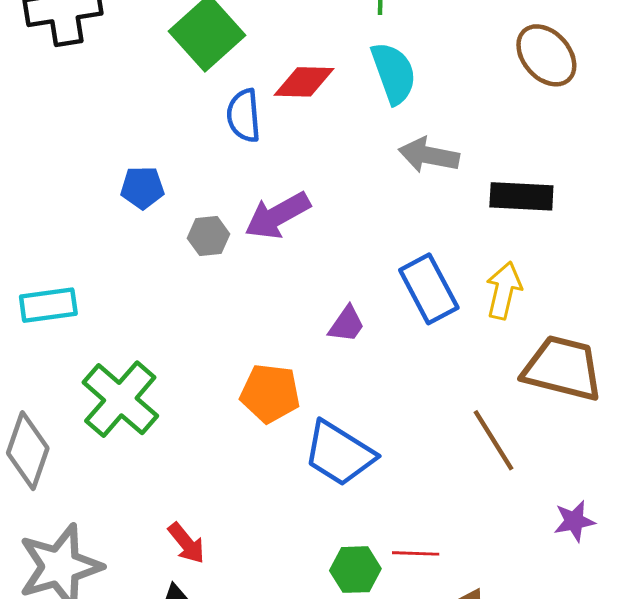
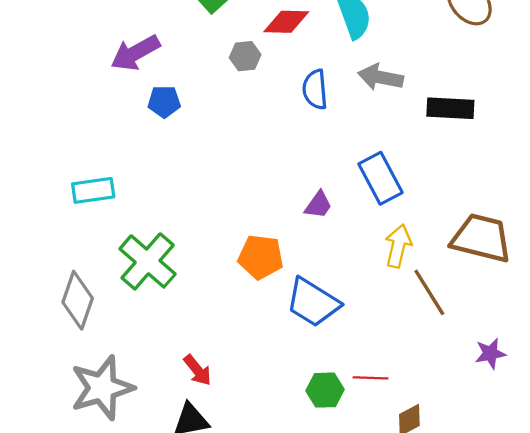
blue semicircle: (244, 116) -> (315, 89), moved
purple arrow: (278, 216) -> (135, 53), moved
gray hexagon: (208, 236) -> (245, 56), moved
yellow arrow: (504, 290) -> (398, 246), moved

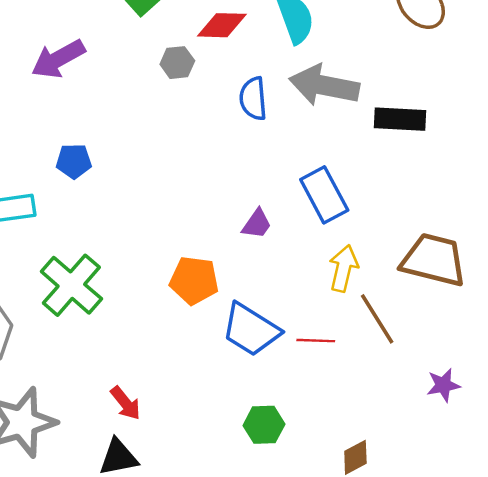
gray arrow: (380, 77) -> (324, 85), size x1.4
blue pentagon: (164, 102) -> (74, 161), moved
red line: (371, 378) -> (316, 341), moved

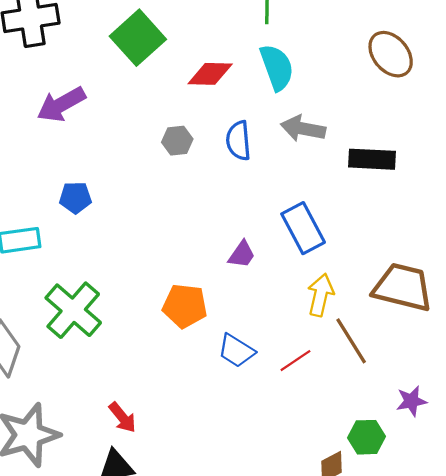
gray hexagon: (177, 63) -> (177, 141), moved
gray arrow: (324, 85) -> (303, 129), size x0.7
blue trapezoid: (251, 330) -> (236, 351), size x0.7
red line: (316, 341) -> (295, 361), turned -36
green hexagon: (264, 425) -> (367, 437), moved

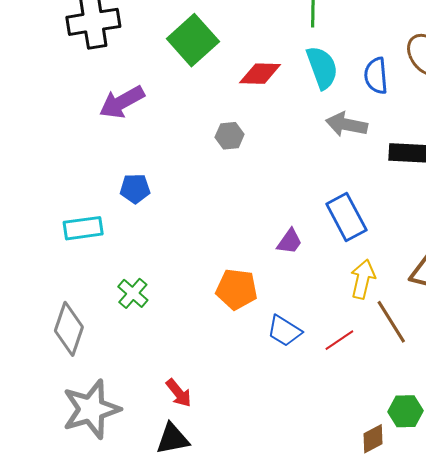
blue semicircle: (238, 141) -> (376, 76), moved
green cross: (73, 310) -> (133, 293), size x0.6

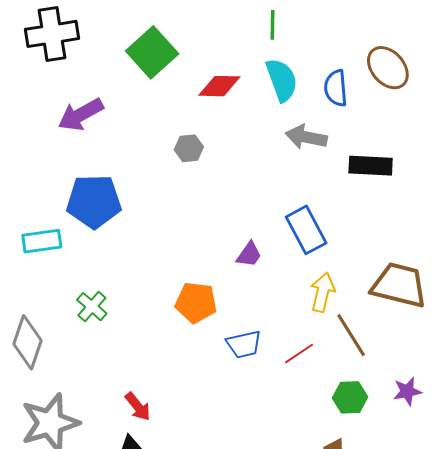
blue pentagon: (135, 189) -> (94, 201), size x1.8
blue trapezoid: (284, 331) -> (244, 344), turned -45
green hexagon: (405, 411) -> (350, 397), moved

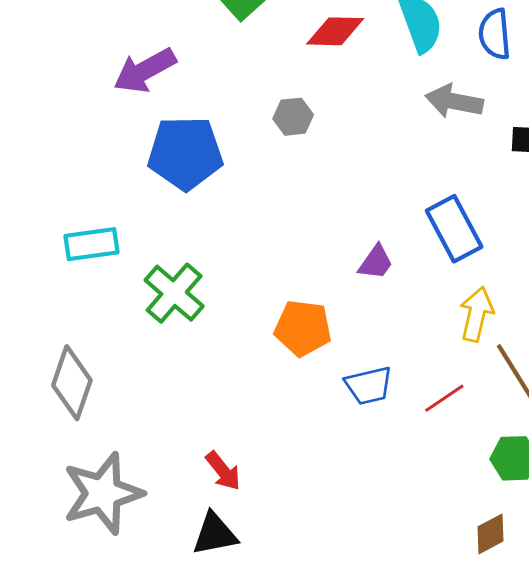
blue pentagon: (94, 201) -> (185, 153), moved
green cross: (92, 307) -> (174, 293), moved, size x1.4

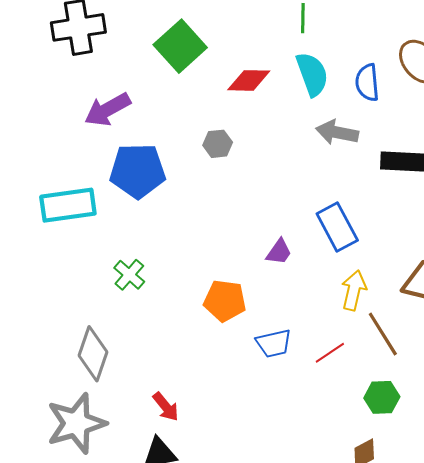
cyan rectangle: (92, 244) -> (68, 205), moved, size x1.4
green cross: (174, 293) -> (129, 275), size x0.7
gray diamond: (72, 383) -> (93, 354), moved

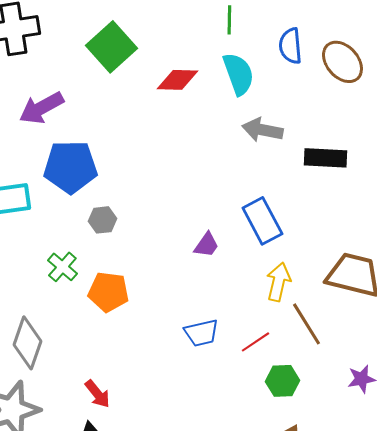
blue semicircle: (367, 82) -> (290, 46), moved
gray hexagon: (218, 144) -> (102, 220), moved
orange pentagon: (225, 301) -> (108, 292), moved
green hexagon: (382, 397) -> (282, 381), moved

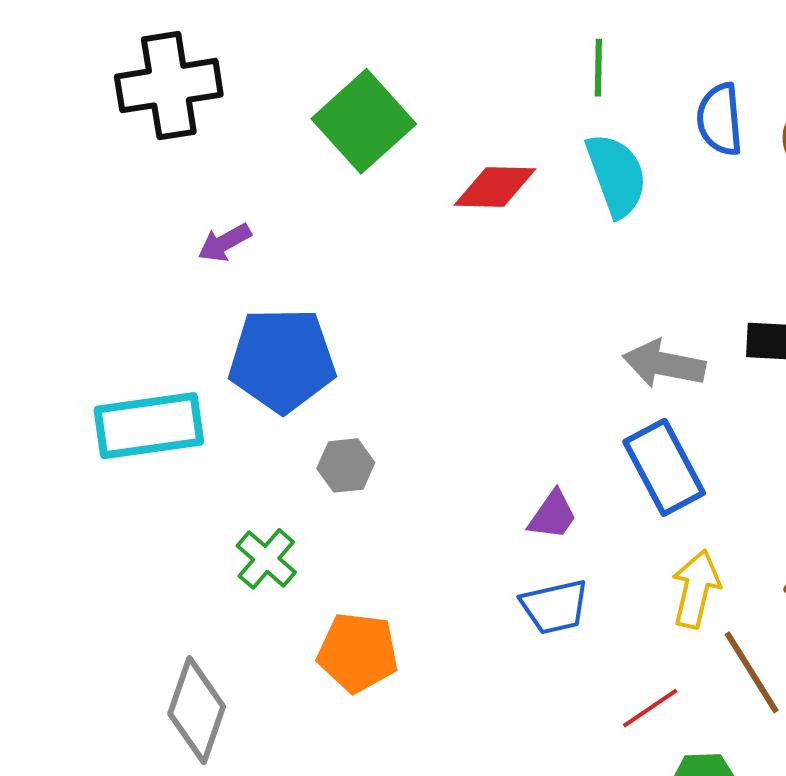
purple arrow: (41, 108) -> (224, 243), size x0.6
gray arrow: (262, 130) -> (664, 364), moved
orange pentagon: (108, 292) -> (358, 652), moved
blue trapezoid: (201, 333) -> (555, 607), moved

